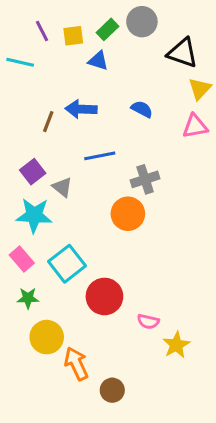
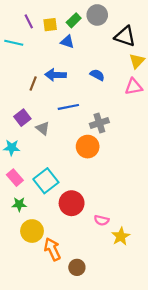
cyan star: (34, 215) -> (12, 148), moved, size x0.7

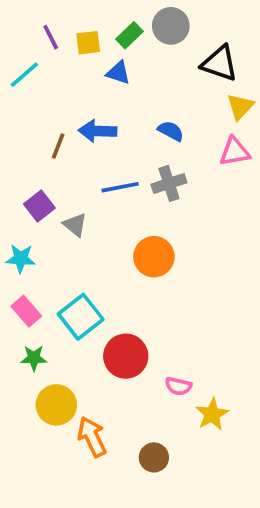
cyan line: (14, 43) -> (24, 75), turned -54
gray cross: (99, 123) -> (169, 183), moved
brown circle: (77, 267) -> (154, 457), moved

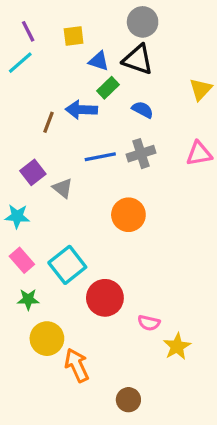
green rectangle: (129, 35) -> (108, 88), moved
purple line: (51, 37) -> (28, 31), moved
black triangle: (220, 63) -> (138, 60), moved
pink triangle: (235, 152) -> (199, 154), moved
brown circle: (154, 457) -> (128, 400), moved

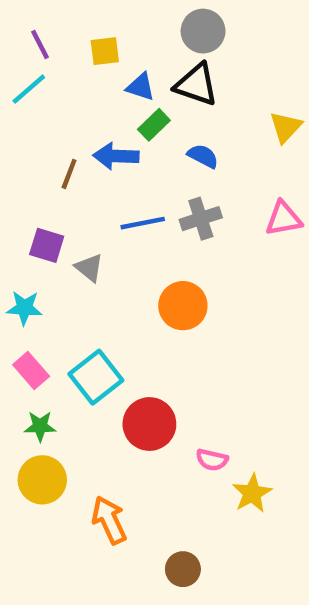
purple square: (33, 172) -> (47, 245), turned -35
yellow circle: (47, 339) -> (42, 480), moved

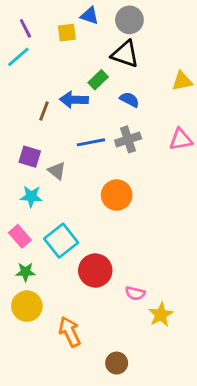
blue triangle: (141, 87) -> (90, 16), moved
yellow triangle: (286, 127) -> (182, 81), turned 35
cyan star: (24, 308) -> (31, 196), moved

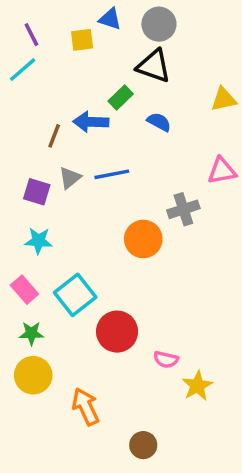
gray cross: (128, 139) -> (183, 209), moved
gray triangle: (57, 171) -> (70, 178), moved, turned 42

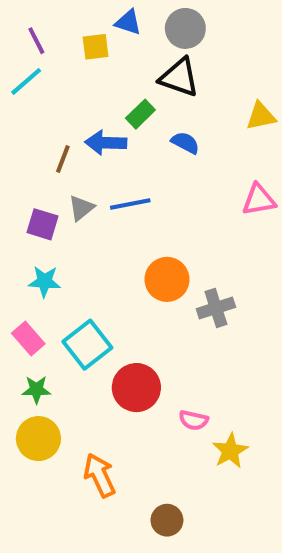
gray cross: (183, 209) -> (216, 308), moved

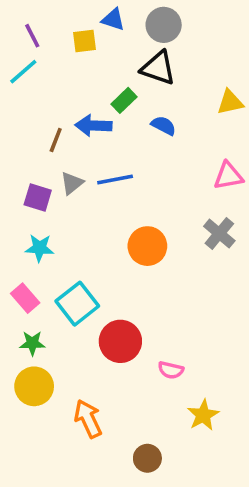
gray cross: (216, 308) -> (219, 233), moved, turned -32
yellow star: (230, 451) -> (203, 415), moved

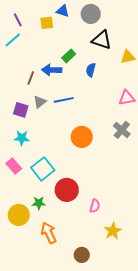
black triangle: (158, 68) -> (102, 40), moved
blue semicircle: (164, 126) -> (91, 70), turned -104
green star: (32, 343) -> (39, 203), moved
pink semicircle: (171, 370) -> (95, 206), turned -88

